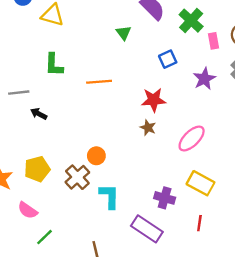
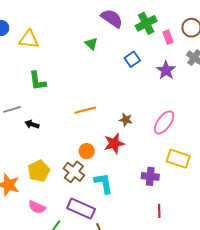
green cross: (191, 21) -> (146, 23), turned 30
orange line: (99, 82) -> (85, 110), moved
red star: (154, 100) -> (114, 143), moved
red line: (199, 223) -> (159, 211), moved
purple rectangle: (147, 229) -> (81, 209), moved

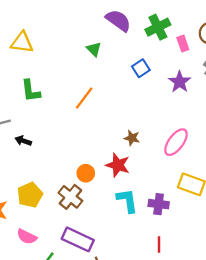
orange line: (85, 110) -> (84, 98), moved, turned -40
red star: (114, 143) -> (118, 165), turned 30
cyan L-shape: (104, 183) -> (127, 201), moved
red line: (159, 211) -> (159, 245), moved

